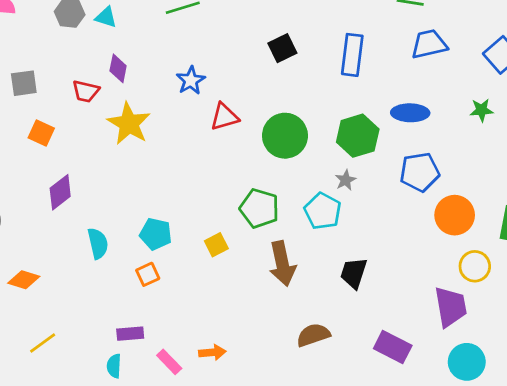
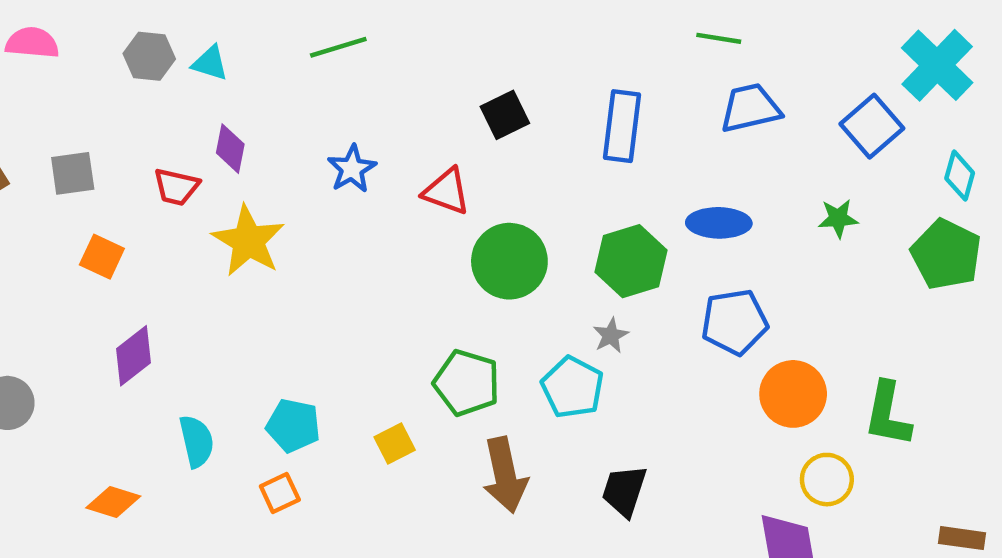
red triangle: (224, 117) -> (446, 191), moved, turned 36
orange diamond: (24, 280) -> (113, 502), moved

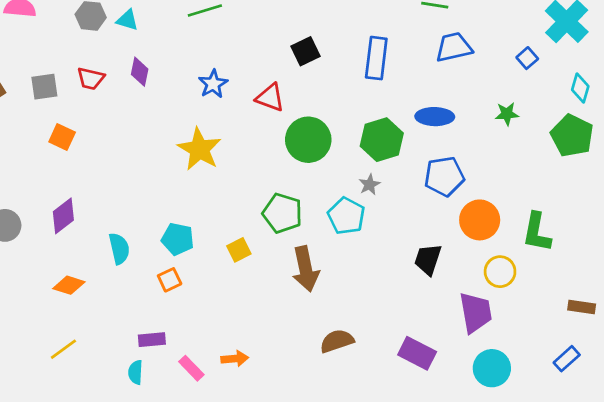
blue square: (872, 126) -> (527, 58), size x0.6
red trapezoid: (176, 187) -> (91, 78), moved
yellow star: (248, 241) -> (199, 149), moved
purple diamond: (133, 356) -> (63, 216), moved
black trapezoid: (624, 491) -> (428, 259), moved

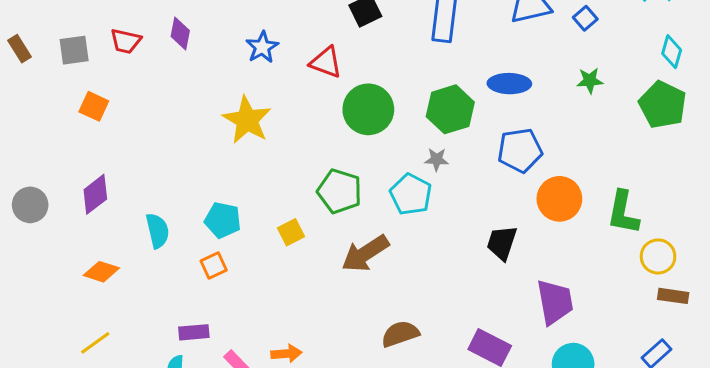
blue square: (527, 58) -> (585, 18), moved
gray star: (369, 185) -> (437, 159), turned 30
brown arrow: (306, 269) -> (365, 253), turned 69
yellow circle: (500, 272) -> (658, 256), moved

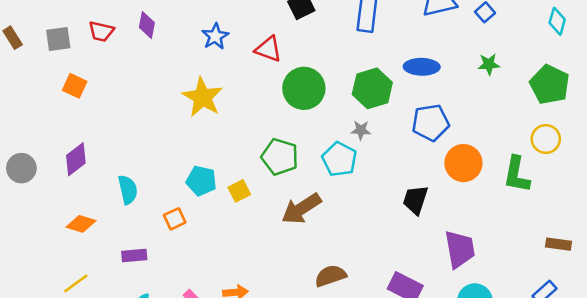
cyan diamond: (672, 52) -> (557, 21), moved
cyan pentagon: (223, 220) -> (201, 181), moved
yellow circle: (658, 256) -> (546, 139), moved
purple rectangle: (194, 332) -> (134, 256), moved

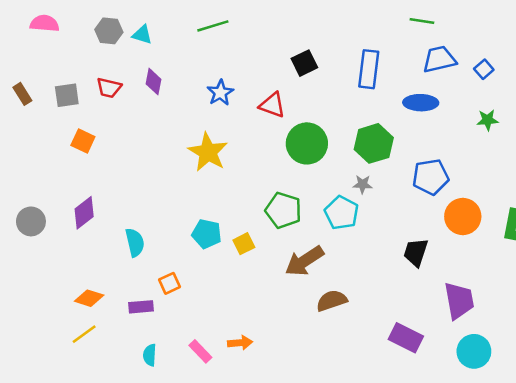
blue ellipse: (422, 67) -> (421, 103), moved
orange square: (175, 219) -> (170, 283), moved
orange diamond: (81, 224) -> (89, 298), moved
brown semicircle: (330, 276) -> (332, 301), moved

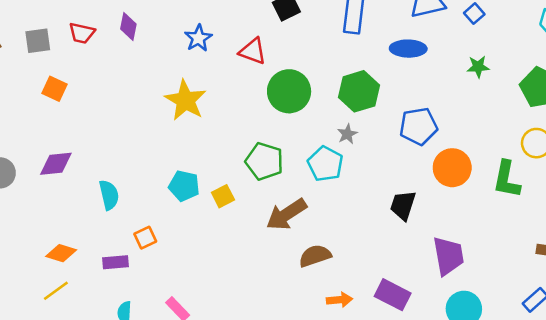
gray star: (363, 184) -> (347, 134), turned -30
purple diamond: (84, 213) -> (56, 164), turned 32
orange arrow: (240, 343) -> (340, 300), moved

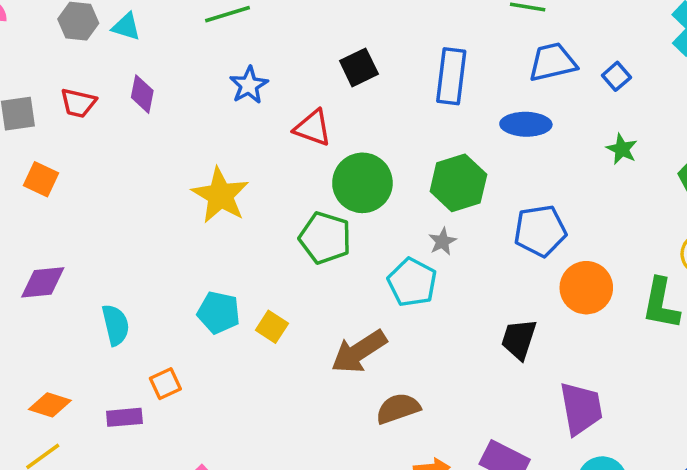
blue star: (198, 38) -> (249, 85), moved
green star: (478, 67) -> (622, 149), turned 30
green pentagon: (264, 161) -> (325, 238), moved
yellow square: (223, 196) -> (272, 327), turned -30

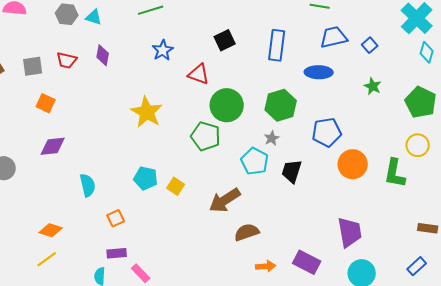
purple diamond: (43, 282) -> (53, 146), moved
black trapezoid: (519, 339) -> (292, 171), moved
purple rectangle: (124, 417) -> (117, 253), moved

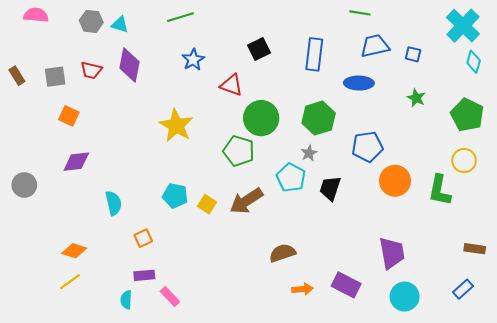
blue square: (370, 45) -> (413, 54), turned -35
purple diamond: (103, 55) -> (129, 65), size x1.5
brown arrow: (225, 200) -> (246, 201), moved

